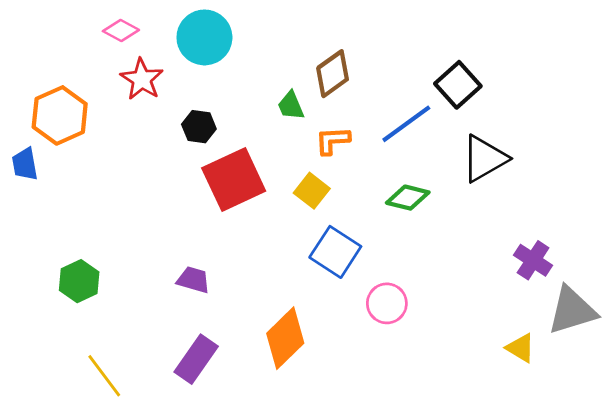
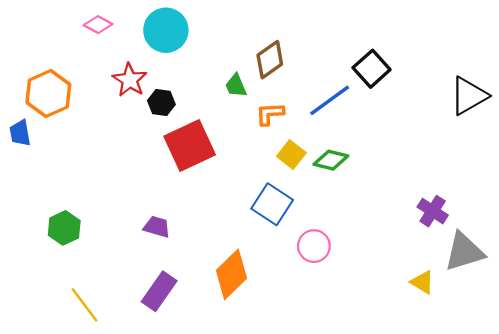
red star: (142, 79) -> (130, 80), moved
black triangle: (484, 159) -> (469, 96), moved
yellow square: (312, 191) -> (291, 155), moved

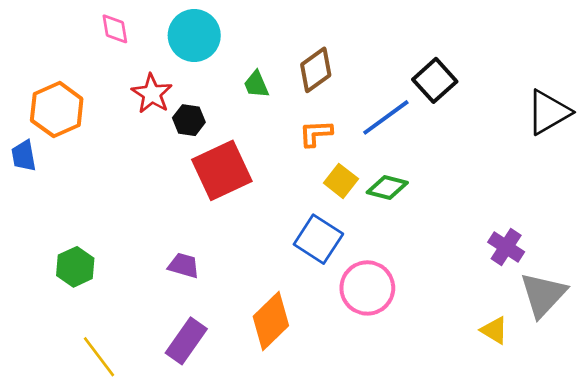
pink diamond: (98, 25) -> (115, 29), turned 52
green trapezoid: (236, 86) -> (256, 84), moved
pink circle: (314, 246) -> (367, 288), size x1.4
gray triangle: (464, 252) -> (543, 295), turned -30

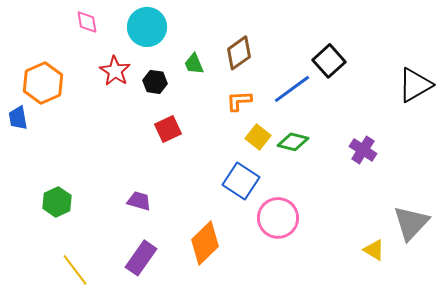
black hexagon: (189, 120) -> (155, 82), moved
red square: (222, 170) -> (168, 129), size x0.6
purple cross: (506, 247) -> (363, 150), moved

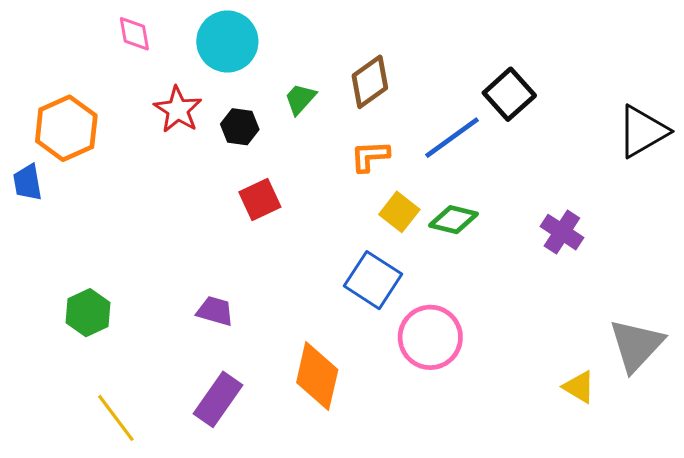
green trapezoid: (194, 64) -> (300, 99), turned 65
orange diamond: (205, 243) -> (317, 376), turned -33

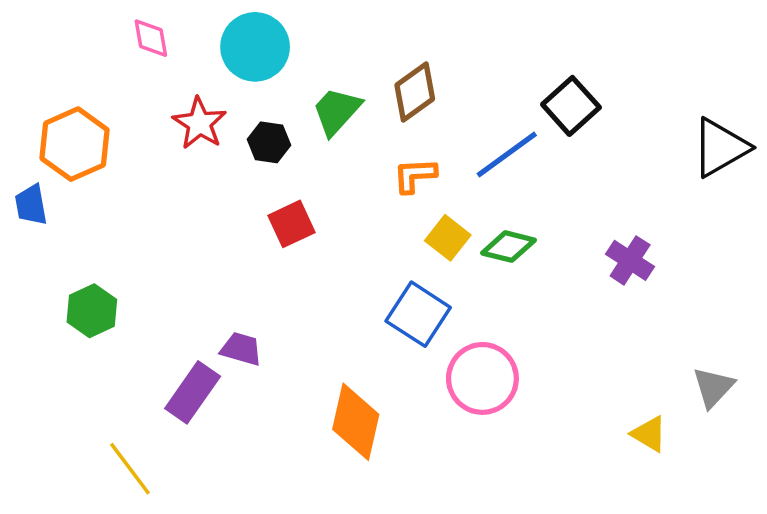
green trapezoid: (300, 99) -> (337, 111), size x1.4
green hexagon: (88, 313) -> (92, 311), moved
gray triangle: (636, 345) -> (713, 387), size x0.7
purple rectangle: (218, 399) -> (193, 392), moved

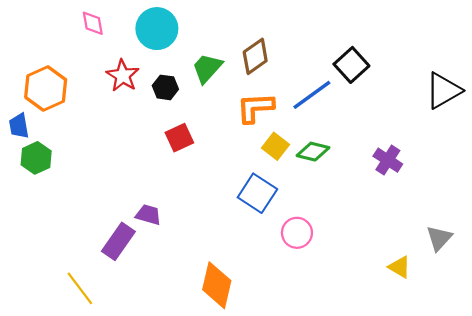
orange L-shape: (415, 175) -> (255, 108), size x1.4
green hexagon: (92, 311) -> (36, 158), moved
pink circle: (482, 378) -> (297, 233), size x0.7
orange diamond: (356, 422) -> (217, 285), moved

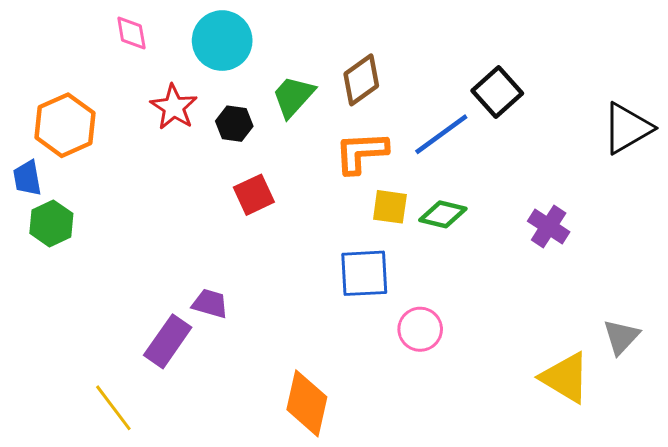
yellow square: (276, 146) -> (390, 207), turned -30
blue square: (257, 193) -> (364, 273), turned -36
yellow triangle: (400, 267) -> (565, 378), size x1.6

